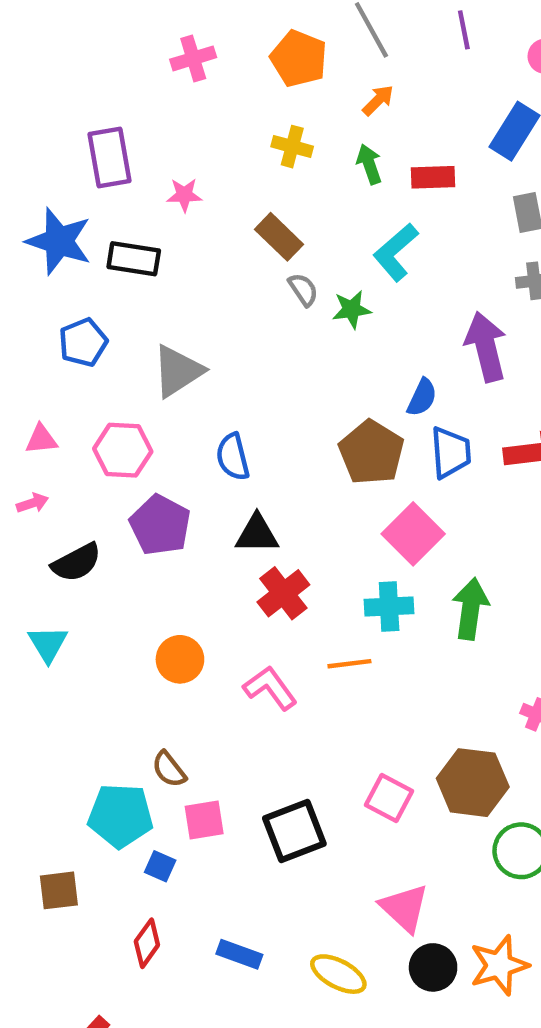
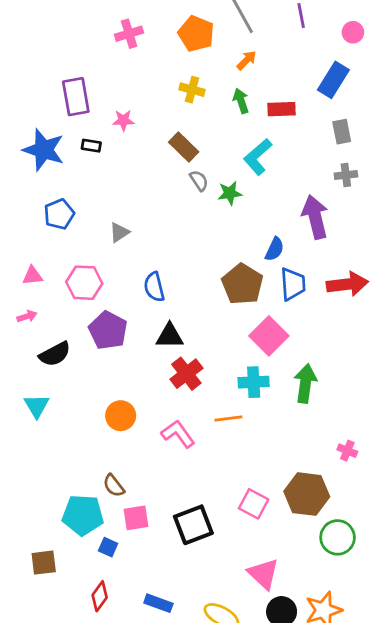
black rectangle: (134, 259) -> (91, 146), moved, size x0.6
gray triangle: (178, 371) -> (119, 232), size x0.6

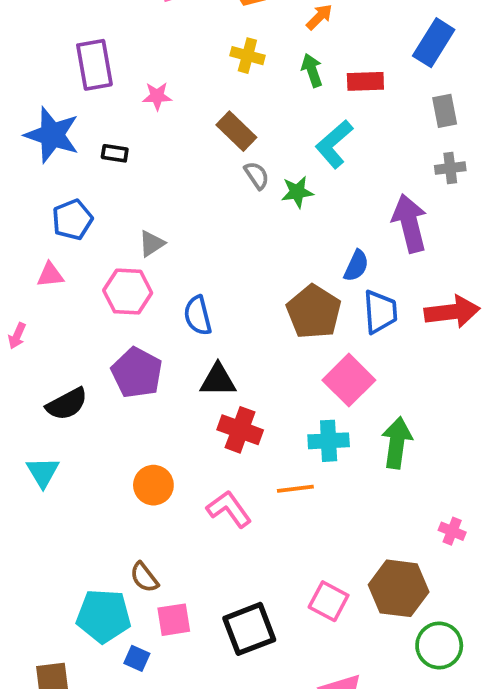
black rectangle: (91, 146) -> (115, 153), moved
pink triangle: (32, 276) -> (50, 275), moved
pink hexagon: (84, 283) -> (128, 292), moved
pink arrow: (27, 316) -> (17, 336), moved, turned 132
red cross: (186, 374) -> (240, 430), turned -32

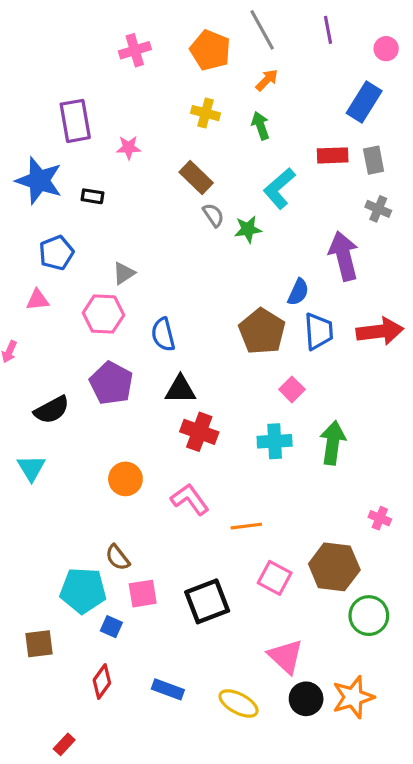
red rectangle: (365, 81) -> (333, 155), moved
gray cross: (450, 168) -> (378, 209), turned 30
pink square: (349, 380) -> (292, 389), size x0.6
orange line: (295, 489) -> (246, 526), moved

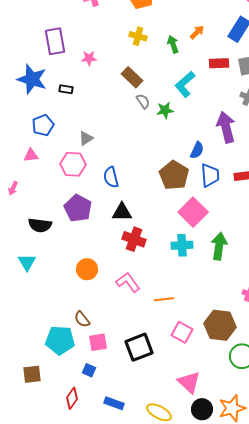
orange arrow: (267, 80) -> (197, 32), moved
pink square: (292, 389) -> (193, 212), size x1.8
black semicircle: (52, 410) -> (40, 225), turned 35
blue square: (111, 627) -> (89, 370), moved

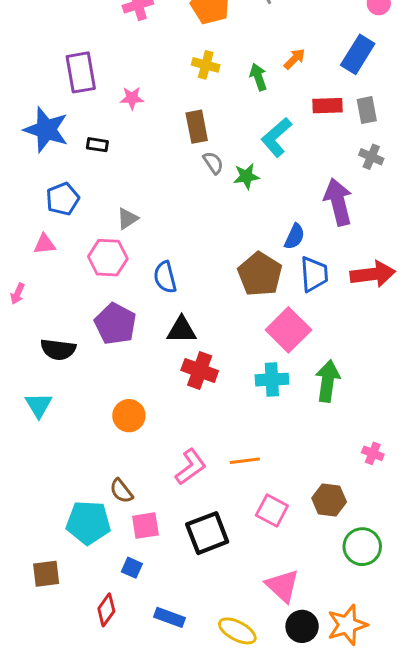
brown rectangle: (132, 77) -> (197, 127), turned 35
pink L-shape: (128, 282) -> (191, 467), moved, turned 90
brown hexagon: (220, 325) -> (329, 500), size x0.7

